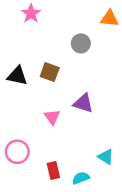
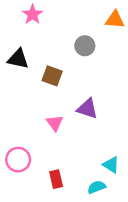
black triangle: (17, 76) -> (18, 59), moved
cyan semicircle: (81, 178) -> (97, 187), moved

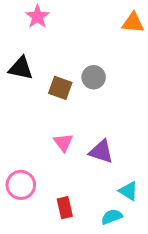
gray circle: (85, 46) -> (94, 77), moved
purple triangle: (87, 109) -> (101, 152), moved

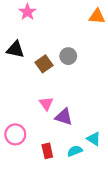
brown square: (60, 88) -> (44, 64), turned 35
purple triangle: (101, 152) -> (64, 117), moved
cyan semicircle: (112, 217) -> (75, 151), moved

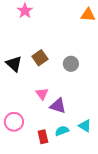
black triangle: (15, 49) -> (14, 64), moved, turned 30
gray circle: (68, 56) -> (71, 64), moved
cyan semicircle: (75, 151) -> (62, 131), moved

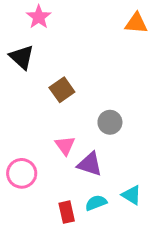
black triangle: (14, 64) -> (22, 57), moved
gray circle: (71, 64) -> (110, 122), moved
pink circle: (14, 122) -> (22, 173), moved

